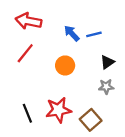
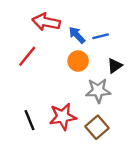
red arrow: (28, 21) -> (46, 22), moved
orange circle: (65, 65) -> (78, 61), moved
gray star: (106, 87) -> (98, 91), moved, size x1.5

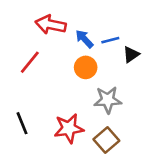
black triangle: (115, 66) -> (131, 54), moved
black line: (30, 120) -> (22, 123), moved

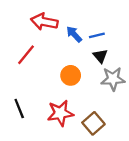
black triangle: (131, 54) -> (100, 56), moved, turned -35
orange circle: (86, 67) -> (71, 75), moved
gray star: (108, 100) -> (113, 79), moved

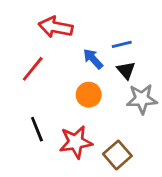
blue arrow: (74, 34) -> (93, 59), moved
black line: (19, 109) -> (37, 129), moved

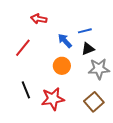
red arrow: (56, 27) -> (39, 19), size x0.7
black triangle: (126, 70) -> (88, 49), turned 48
brown square: (117, 155) -> (94, 102), moved

